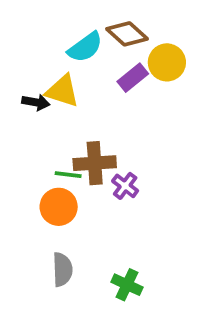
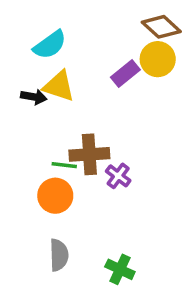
brown diamond: (127, 34) -> (161, 27), moved
cyan semicircle: (85, 47) -> (50, 45), moved

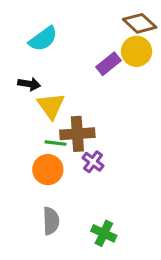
yellow triangle: (59, 86) -> (51, 106), moved, turned 36
purple cross: (118, 176) -> (93, 162), moved

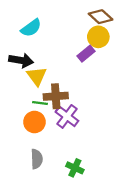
purple rectangle: (109, 64) -> (86, 54), moved
black arrow: (29, 84) -> (21, 60), size x1.5
purple cross: (93, 162) -> (67, 116), size x1.5

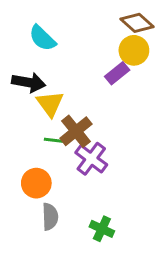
cyan semicircle: (31, 28) -> (42, 38), turned 80
brown cross: (56, 96) -> (76, 131), turned -35
orange circle: (34, 122) -> (36, 183), moved

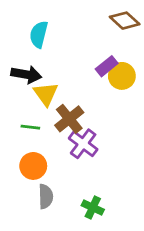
cyan semicircle: (42, 38) -> (39, 34), turned 60
yellow circle: (134, 50) -> (122, 76), moved
green line: (55, 140) -> (30, 127), moved

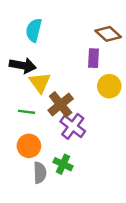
brown diamond: (125, 21) -> (108, 34), moved
purple rectangle: (107, 66) -> (93, 58), turned -48
yellow circle: (122, 76) -> (109, 86), moved
green cross: (93, 207) -> (63, 164), moved

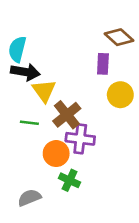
cyan semicircle: (34, 30) -> (17, 49), moved
purple cross: (73, 126) -> (80, 139), turned -30
orange circle: (29, 146) -> (56, 154), moved
gray semicircle: (40, 173) -> (29, 198), moved, turned -110

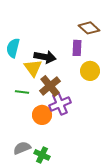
cyan semicircle: (17, 49) -> (13, 48), moved
black arrow: (25, 72) -> (45, 57), moved
purple cross: (80, 139) -> (60, 104), turned -30
green cross: (70, 180) -> (42, 155), moved

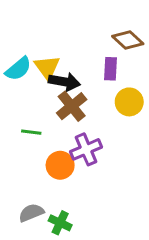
cyan semicircle: (13, 48) -> (18, 69), turned -144
yellow triangle: (33, 68) -> (47, 67), moved
brown cross: (50, 86) -> (72, 106), moved

